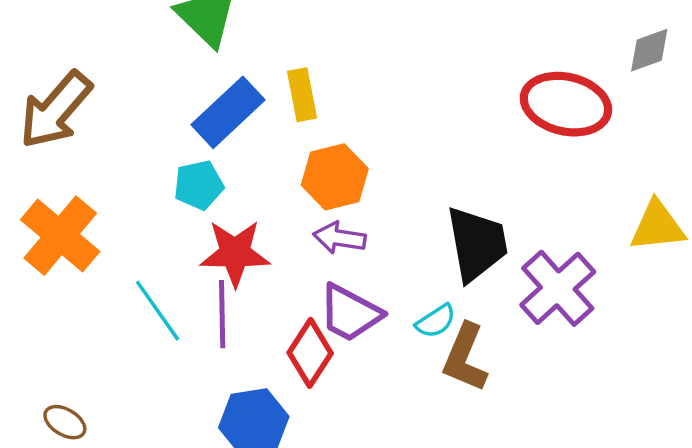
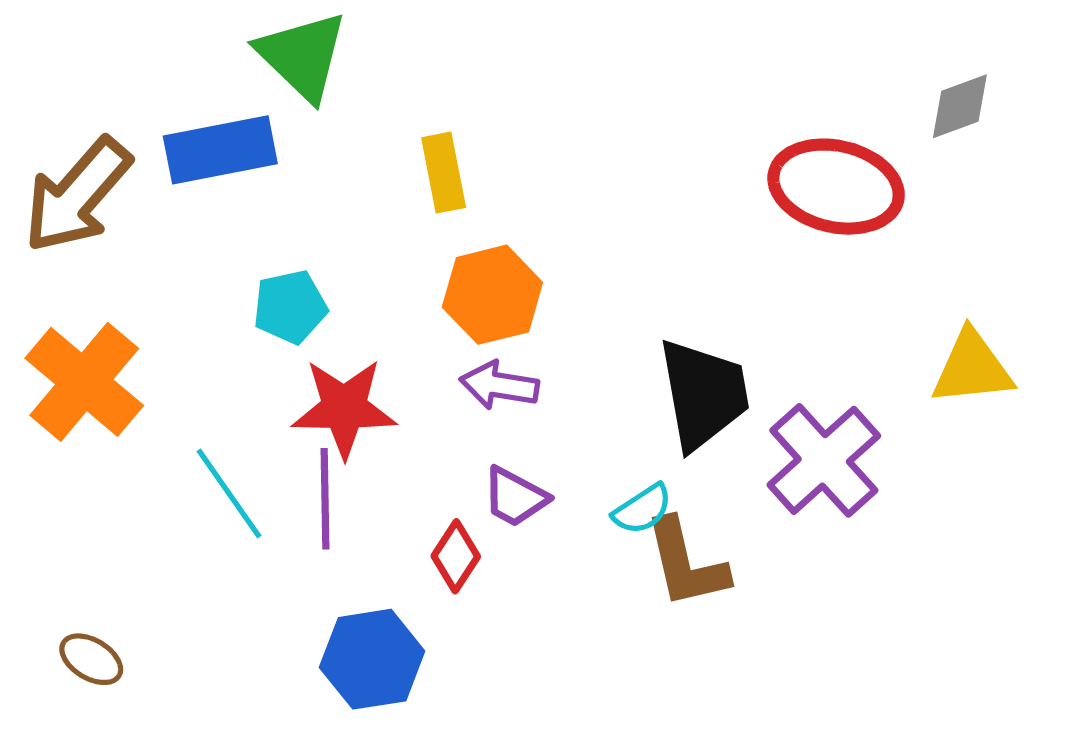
blue rectangle: (228, 112) -> (220, 150), moved, turned 32
purple trapezoid: (350, 313) -> (515, 497), size x0.7
red diamond: (310, 353) -> (456, 556), size x0.7
brown L-shape: (465, 358) -> (686, 563), turned -36

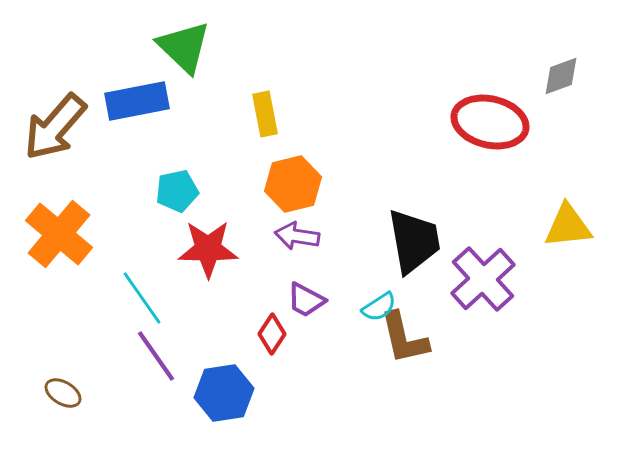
purple line: (325, 499) -> (156, 356), moved, turned -34

